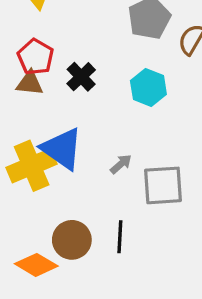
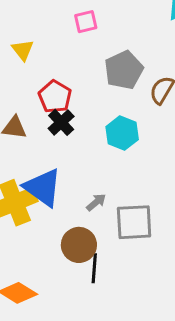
red pentagon: (36, 57) -> (55, 97), moved
brown circle: (72, 240) -> (79, 245), moved

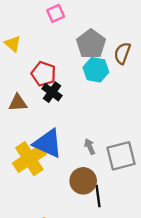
cyan hexagon: (122, 133) -> (96, 70), moved
gray arrow: (96, 202) -> (90, 147), turned -63

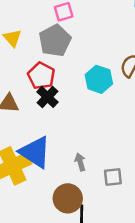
gray pentagon: (91, 44) -> (55, 41), moved
gray square: (121, 156) -> (113, 177), size x0.6

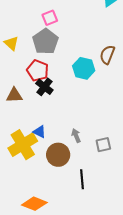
blue triangle: (35, 152) -> (39, 132), size x0.5
brown circle: (68, 198) -> (58, 155), moved

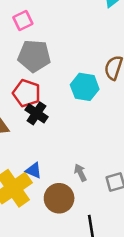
pink square: (50, 18) -> (23, 20), moved
gray pentagon: (45, 41) -> (34, 56), turned -30

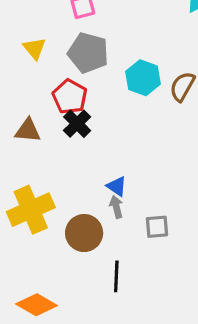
cyan hexagon: (85, 87) -> (143, 78), moved
blue triangle: (34, 171) -> (117, 186), moved

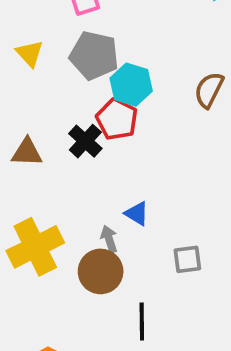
cyan hexagon: (143, 78) -> (131, 85), moved
red pentagon: (70, 97) -> (117, 119), moved
gray arrow: (116, 207) -> (109, 239), moved

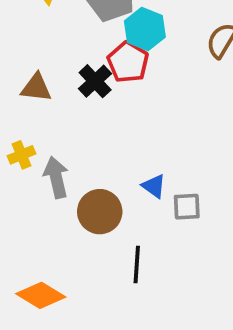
blue triangle: (137, 213) -> (154, 186), moved
gray arrow: (109, 239) -> (56, 177), moved, size x1.5
yellow cross: (35, 247) -> (21, 155), moved, size x0.5

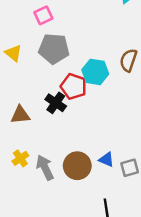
cyan hexagon: (145, 29) -> (95, 72), moved
brown circle: (100, 212) -> (77, 166), moved

